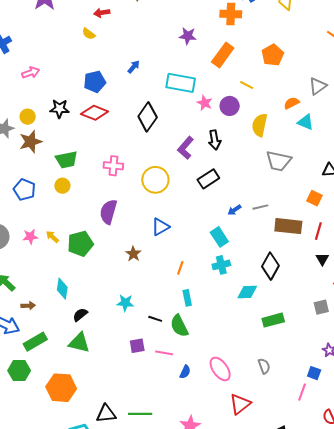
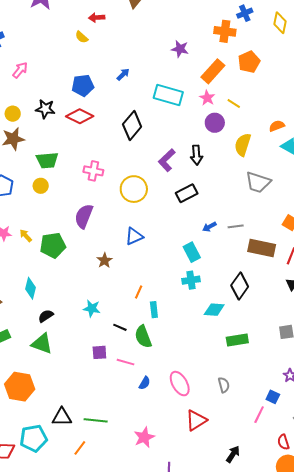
orange pentagon: (273, 55) -> (249, 62), moved
pink arrow: (31, 73) -> (20, 70), turned -36
pink star: (205, 103) -> (207, 98), moved
orange line: (180, 268) -> (139, 292), moved

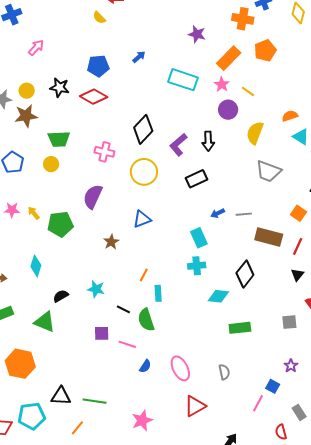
black diamond: (132, 126) -> (143, 129), moved
black semicircle: (46, 316) -> (61, 296), moved

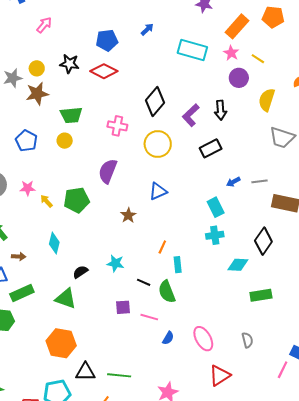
orange pentagon: (265, 50) -> (273, 17), turned 30
yellow arrow: (34, 213) -> (46, 201), moved
orange hexagon: (20, 364) -> (61, 343), moved

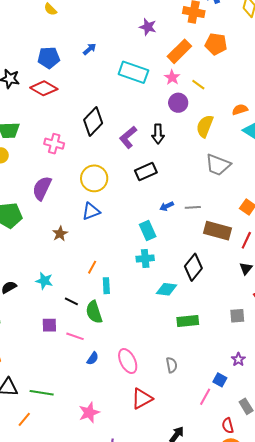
yellow circle: (158, 144) -> (94, 178), moved

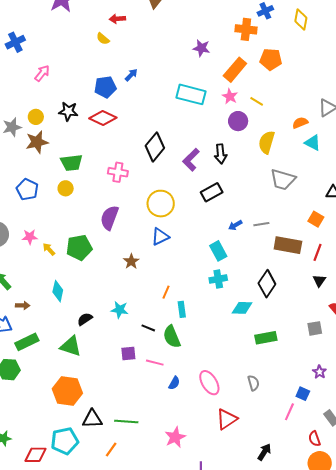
blue arrow: (90, 49) -> (131, 75), moved

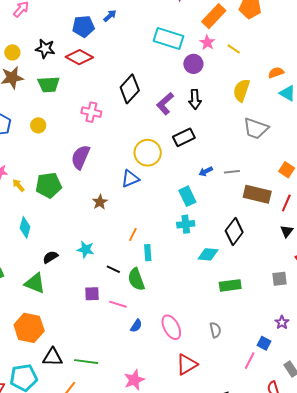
purple circle: (238, 121) -> (193, 64), moved
green trapezoid: (71, 163) -> (49, 84), moved
yellow circle: (161, 204) -> (148, 153), moved

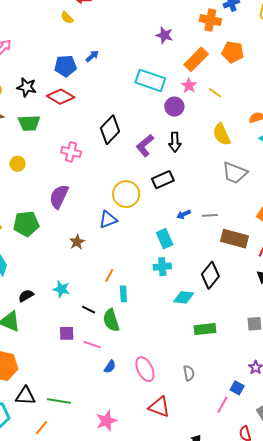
yellow semicircle: (241, 90) -> (222, 134), turned -45
red triangle: (187, 365) -> (159, 407), turned 50

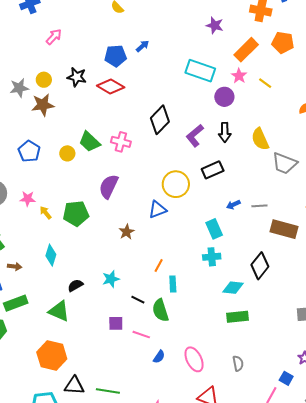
green trapezoid: (29, 123) -> (89, 142), moved, turned 45
yellow semicircle: (222, 134) -> (260, 139), moved
cyan star: (61, 289) -> (111, 279), turned -30
green rectangle: (205, 329) -> (237, 317), moved

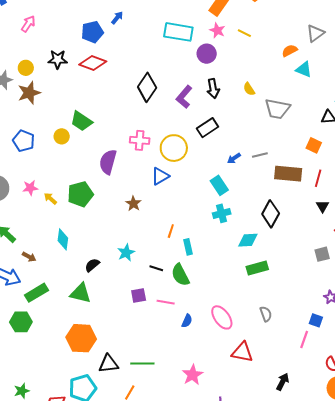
yellow semicircle: (260, 139) -> (249, 89), size x0.6
pink cross: (121, 142) -> (140, 140), moved
brown arrow: (15, 266) -> (29, 257), turned 32

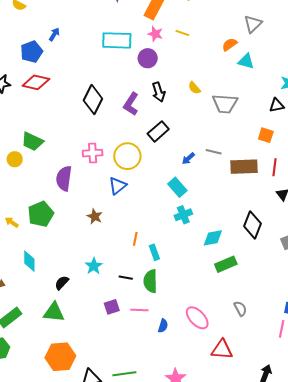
gray line: (260, 155) -> (214, 152), turned 35
black diamond: (271, 214) -> (252, 225), moved
green semicircle: (180, 275) -> (150, 281), turned 35

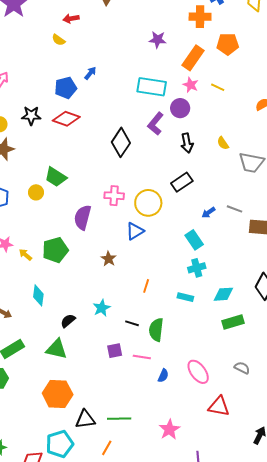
purple L-shape: (131, 104) -> (155, 124), moved
cyan rectangle: (154, 252) -> (185, 297), moved, turned -63
gray semicircle: (240, 309) -> (242, 368), turned -42

